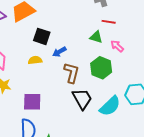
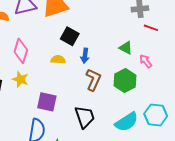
red line: (109, 22) -> (151, 28), moved
blue arrow: (59, 52) -> (85, 56), turned -64
black trapezoid: (82, 99) -> (85, 117), moved

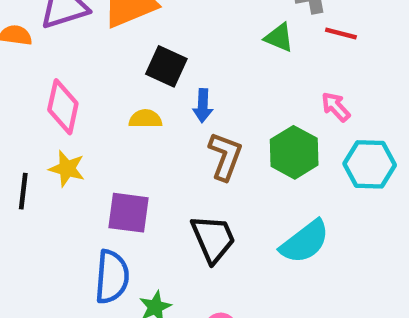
green triangle: (126, 48) -> (279, 38), moved
cyan hexagon: (156, 115) -> (370, 164), moved

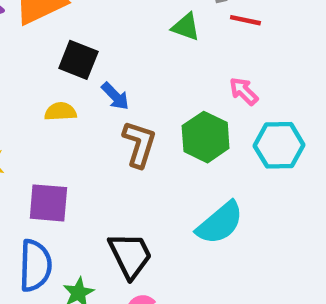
blue arrow: (203, 106) -> (115, 96), turned -44
black trapezoid: (213, 239) -> (130, 255), moved

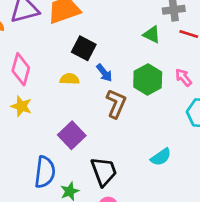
green hexagon: (206, 137) -> (148, 79), moved
purple square: (48, 203) -> (72, 135), moved, turned 36
cyan semicircle: (220, 223) -> (161, 157), size x0.7

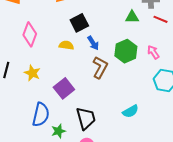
green triangle: (152, 34) -> (132, 17), turned -32
black square: (84, 48) -> (79, 23), turned 30
yellow star: (21, 106) -> (32, 73), moved

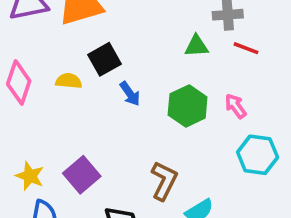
yellow semicircle: (66, 45) -> (69, 81), moved
brown L-shape: (100, 67) -> (164, 181), moved
yellow star: (32, 73) -> (30, 176), moved

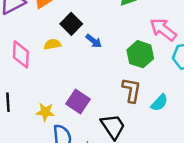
green hexagon: (188, 106) -> (140, 54), moved
pink arrow: (236, 106) -> (163, 29), size x1.6

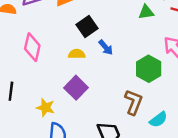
yellow semicircle: (52, 44) -> (77, 54), moved
purple square: (78, 102) -> (76, 88), moved

